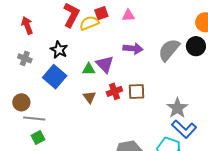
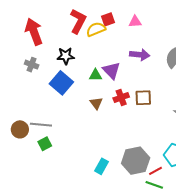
red arrow: (27, 25) -> (34, 32), size x1.5
black star: (59, 50) -> (66, 56), turned -30
brown circle: (21, 102) -> (20, 129), moved

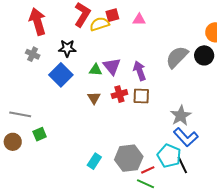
purple arrow: (140, 55) -> (140, 71), moved, turned -120
gray line: (41, 125) -> (20, 114), moved
brown circle: (20, 129) -> (13, 142), moved

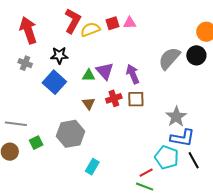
red square: (112, 15) -> (113, 23), moved
blue L-shape: (186, 137) -> (182, 138), turned -35
gray hexagon: (129, 158) -> (70, 134), moved
black line: (182, 165) -> (194, 160), moved

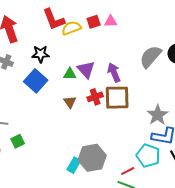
red L-shape: (73, 21) -> (54, 19), turned 130
brown square: (136, 99) -> (117, 98), size x1.5
gray hexagon: (70, 134) -> (92, 158), moved

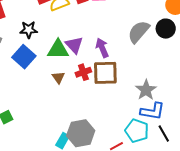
green triangle: (70, 74) -> (58, 50), size x1.6

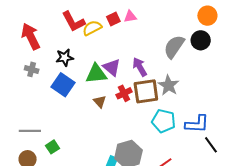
gray star: (146, 90) -> (169, 85), moved
cyan pentagon: (137, 131) -> (164, 121), moved

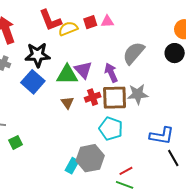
gray semicircle: (174, 47) -> (134, 53), moved
black star: (65, 57) -> (38, 55), size x1.4
gray star: (169, 85) -> (138, 94), turned 30
cyan pentagon: (164, 121) -> (111, 129), moved

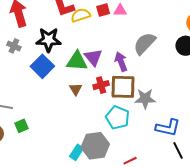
gray star: (138, 94) -> (145, 99), moved

